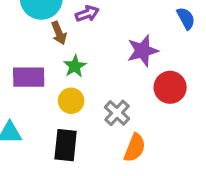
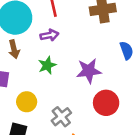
brown arrow: (59, 33) -> (14, 49), moved
green star: (75, 66) -> (47, 65), moved

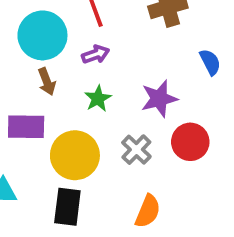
yellow circle: (27, 102) -> (75, 155), size x1.6
gray cross: (61, 117) -> (136, 150), moved

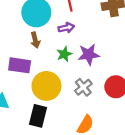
purple star: (159, 99) -> (89, 55), moved

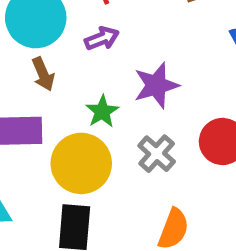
green star: (64, 54) -> (102, 111), moved

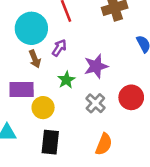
purple arrow: (102, 38) -> (59, 48), moved, turned -36
yellow circle: (81, 163) -> (43, 108), moved, size x0.7

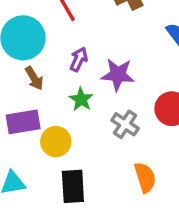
purple arrow: (59, 48) -> (79, 59), moved
purple star: (96, 66) -> (118, 75), turned 30
orange semicircle: (104, 144) -> (145, 177), turned -30

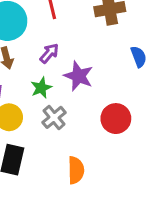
gray cross: (125, 124) -> (54, 117), moved

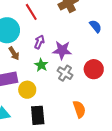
gray cross: (54, 117) -> (65, 73), moved

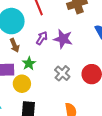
purple star: (62, 50) -> (63, 39), moved
green star: (41, 65) -> (29, 63), moved

